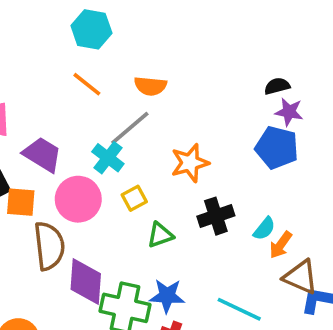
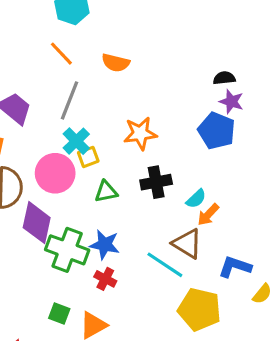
gray line: (130, 128) -> (69, 100), moved, turned -36
cyan cross: (108, 158) -> (76, 141), moved
pink circle: (78, 199) -> (55, 173), moved
brown triangle: (301, 277) -> (187, 244), moved

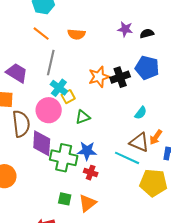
purple star: (231, 102) -> (125, 29), moved
black cross: (156, 182) -> (120, 77), moved
orange arrow: (208, 215) -> (156, 137), moved

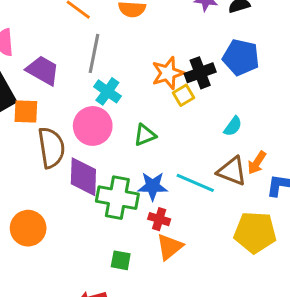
yellow square: (68, 97) -> (184, 95), moved
cyan line: (127, 158) -> (195, 183), moved
orange triangle: (87, 203) -> (169, 247), moved

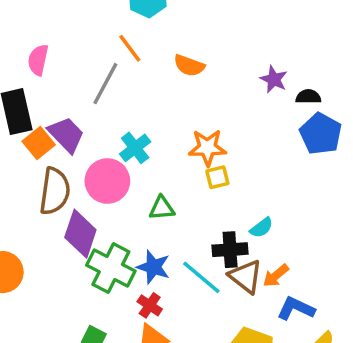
gray line: (94, 53) -> (105, 84), moved
blue pentagon: (241, 57) -> (321, 134), moved
purple trapezoid: (43, 70) -> (66, 135), moved
black cross: (200, 73) -> (230, 250), moved
orange square: (26, 111) -> (39, 143), turned 32

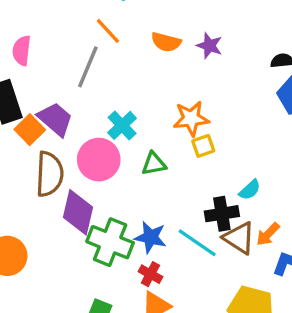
purple star: (274, 79) -> (209, 46), moved
green triangle: (162, 208) -> (154, 164), moved

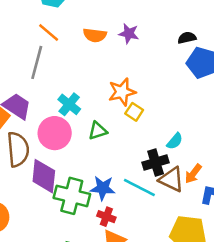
yellow square: (203, 146) -> (134, 112), turned -30

